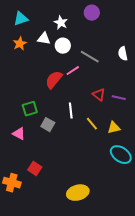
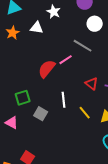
white circle: (63, 46) -> (95, 24), moved

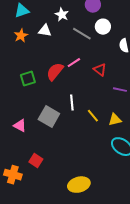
gray line: (83, 46) -> (82, 34), moved
red triangle: (92, 84) -> (100, 70), moved
green square: (23, 98) -> (28, 79), moved
gray square: (41, 114) -> (49, 117), size x1.5

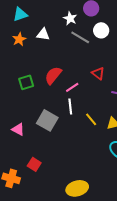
white star: (62, 15) -> (70, 18), moved
pink line: (74, 63) -> (72, 87), moved

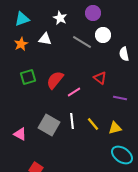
white star: (70, 18) -> (60, 18), moved
green square: (26, 82) -> (28, 77), moved
white line: (70, 106) -> (72, 121), moved

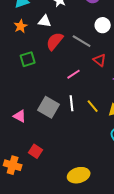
white circle: (103, 35) -> (103, 25), moved
gray line: (82, 42) -> (82, 41), moved
red semicircle: (55, 80) -> (55, 41), moved

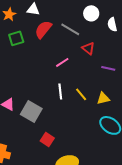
green square: (28, 59) -> (16, 38), moved
gray square: (49, 107) -> (31, 111), moved
red square: (36, 151) -> (47, 139), moved

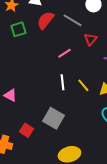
red triangle: (88, 48) -> (90, 39), turned 32
gray square: (31, 111) -> (53, 118), moved
red square: (47, 139) -> (26, 130), moved

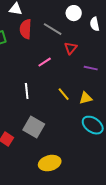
red semicircle: (45, 20) -> (26, 29), turned -36
white line: (62, 82) -> (27, 91), moved

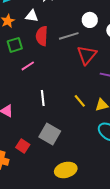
gray line: (53, 29) -> (69, 36), turned -48
red triangle: (71, 48) -> (87, 55), size x1.5
pink line: (45, 62) -> (28, 66), moved

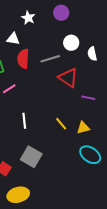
red triangle: (87, 55) -> (68, 78), turned -35
yellow ellipse: (66, 170) -> (18, 195), moved

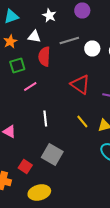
white circle: (71, 43) -> (92, 48), moved
gray line: (50, 59) -> (69, 40), moved
red triangle: (68, 78) -> (80, 84), moved

